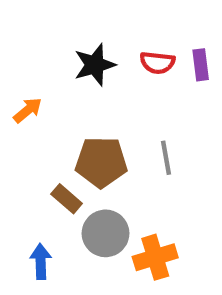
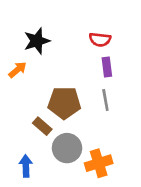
black star: (95, 65) -> (37, 41), moved
purple rectangle: (201, 65) -> (107, 67), moved

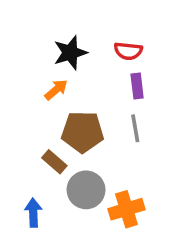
black star: (37, 41) -> (70, 53), moved
orange arrow: (18, 70) -> (56, 90), moved

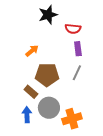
black star: (70, 53) -> (48, 15), moved
gray line: (135, 128) -> (77, 73), turned 35
blue arrow: (33, 213) -> (27, 115), moved

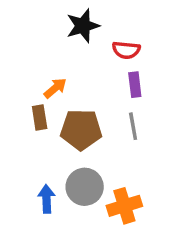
gray line: (77, 73) -> (133, 126), turned -35
brown rectangle: (31, 92) -> (40, 118), moved, turned 40

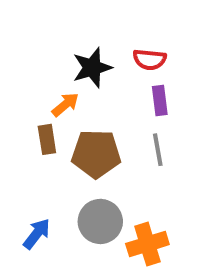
black star: (83, 26) -> (92, 68), moved
blue arrow: (47, 199) -> (37, 234), moved, turned 40

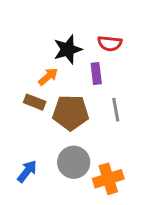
purple rectangle: (160, 100) -> (96, 74), moved
brown rectangle: (47, 139) -> (35, 102), turned -60

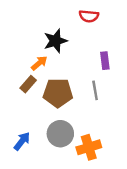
red semicircle: (110, 43) -> (89, 16), moved
purple rectangle: (96, 74) -> (105, 61), moved
brown rectangle: (35, 102) -> (28, 84), turned -70

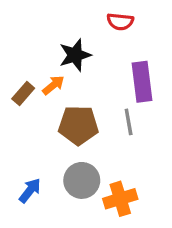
purple rectangle: (105, 61) -> (142, 82), size x1.6
brown rectangle: (28, 84) -> (23, 93), moved

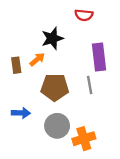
brown rectangle: (23, 93) -> (16, 65), turned -49
blue arrow: (30, 190) -> (21, 113), moved, turned 54

